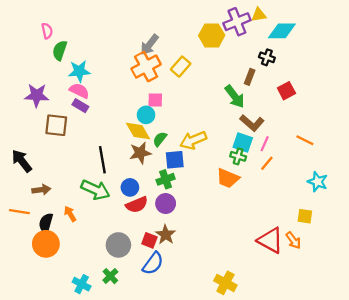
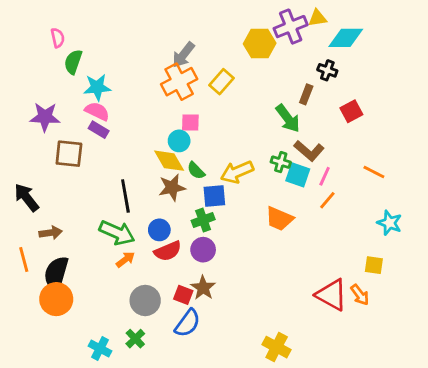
green semicircle: (160, 139) -> (196, 171), turned -84
green cross: (238, 156) -> (281, 162), moved
orange line: (19, 212) -> (24, 260), turned 66
orange arrow: (70, 214) -> (125, 260), moved, turned 84
black semicircle: (46, 223) -> (56, 274), size x1.4

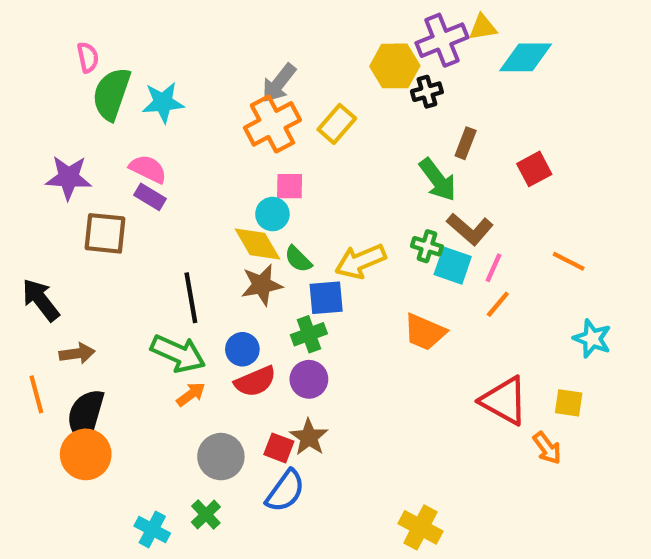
green semicircle: (73, 62) -> (111, 94), size x1.4
black cross: (327, 70) -> (427, 92), moved, turned -36
cyan star: (97, 87) -> (163, 102), moved
red triangle: (332, 295) -> (504, 401), moved

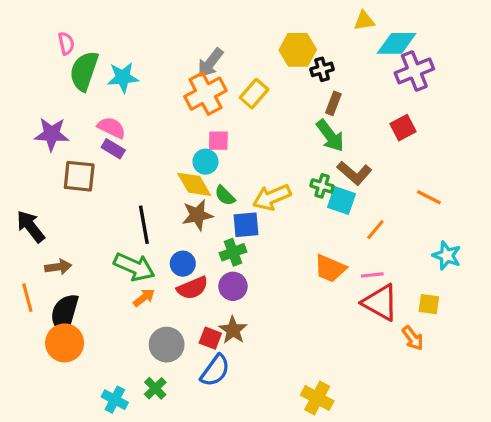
purple cross: (442, 40) -> (414, 71), moved
brown rectangle: (466, 143) -> (333, 103), moved
pink line: (493, 268) -> (372, 275), moved, turned 60
orange trapezoid: (425, 332) -> (330, 268), moved

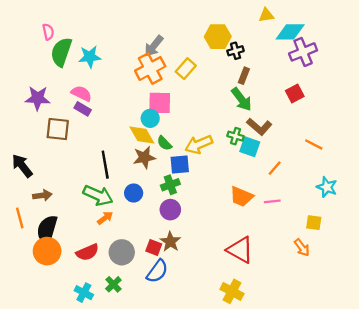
pink square: (218, 141) -> (160, 103), size x1.5
red semicircle: (193, 288) -> (87, 252), moved
red triangle: (380, 302) -> (240, 250), moved

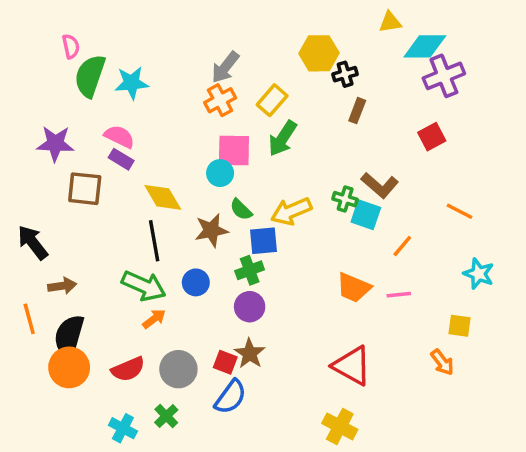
orange cross: (150, 69) -> (220, 100), size x0.7
green arrow: (241, 99) -> (283, 138), moved, turned 70
yellow diamond: (142, 135) -> (163, 197), moved

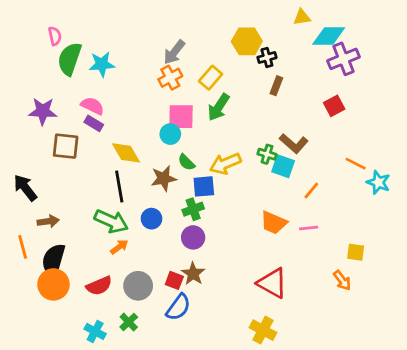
cyan star: (479, 274) -> (378, 182), moved

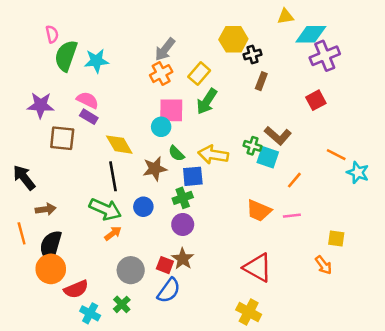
yellow arrow: (225, 164) -> (213, 155), turned 32
red semicircle: (99, 286) -> (76, 289), moved

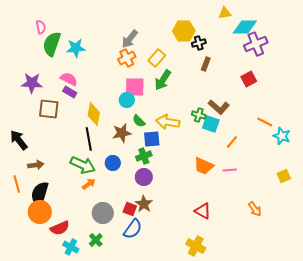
yellow diamond: (119, 145) -> (94, 114), turned 40
yellow square: (336, 238) -> (284, 176), moved, turned -32
red triangle: (258, 268) -> (203, 211), size x0.7

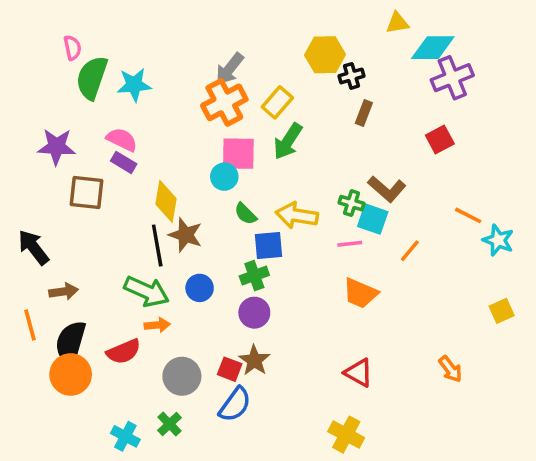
orange cross: (127, 58) -> (224, 102), size x1.4
brown star: (122, 133) -> (185, 235), moved, turned 30
pink line: (230, 170) -> (350, 244), moved
orange arrow: (89, 184) -> (157, 325), turned 32
red semicircle: (60, 228) -> (124, 352), moved

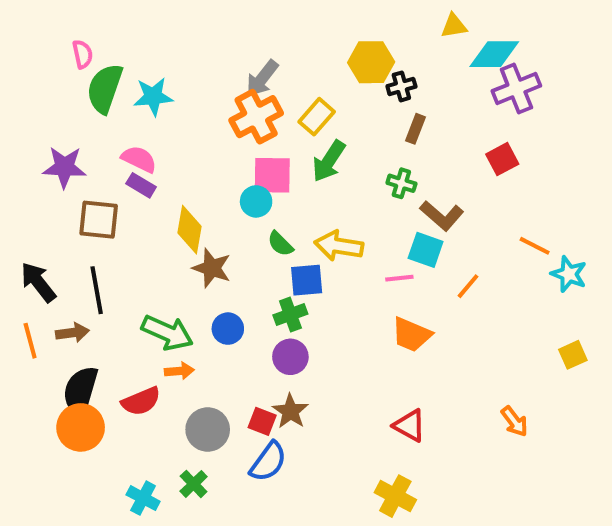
green cross: (352, 203) -> (401, 183), moved
black line: (157, 246) -> (97, 290), moved
orange line: (30, 325) -> (30, 341), moved

